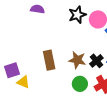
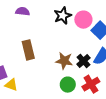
brown rectangle: (49, 60) -> (28, 50), moved

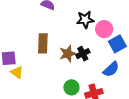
brown star: (64, 61) -> (68, 54), moved, turned 30
black cross: (83, 61) -> (83, 54), moved

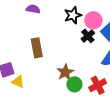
brown star: (68, 54) -> (65, 72), moved
black cross: (83, 54) -> (88, 36), moved

